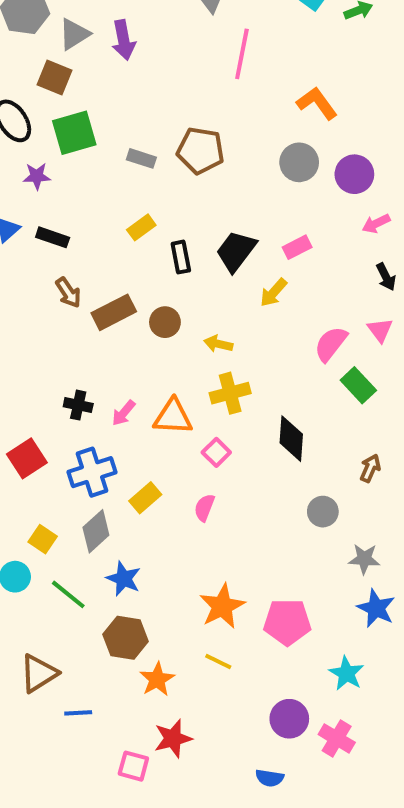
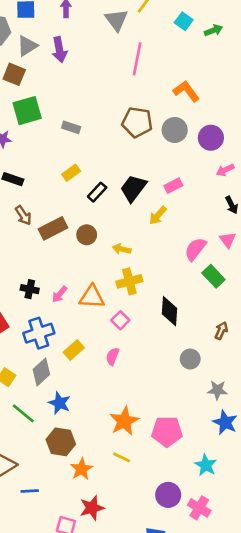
brown pentagon: (201, 151) -> (137, 122), moved
black rectangle: (181, 257) -> (97, 192), turned 54

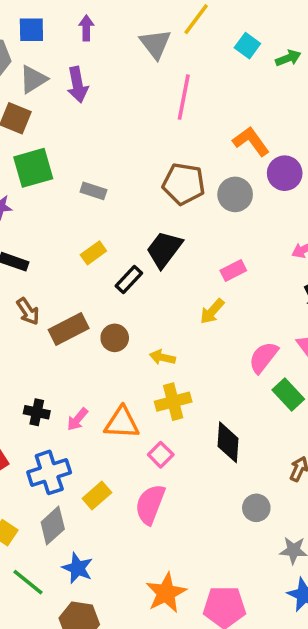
purple circle: (211, 138) -> (285, 173), moved
black trapezoid: (133, 188) -> (164, 249), moved
pink semicircle: (113, 356) -> (150, 504), size x1.6

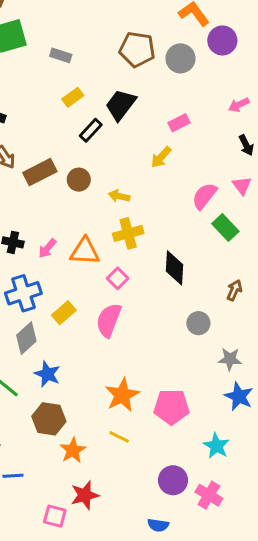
yellow rectangle: (93, 253) -> (73, 97), moved

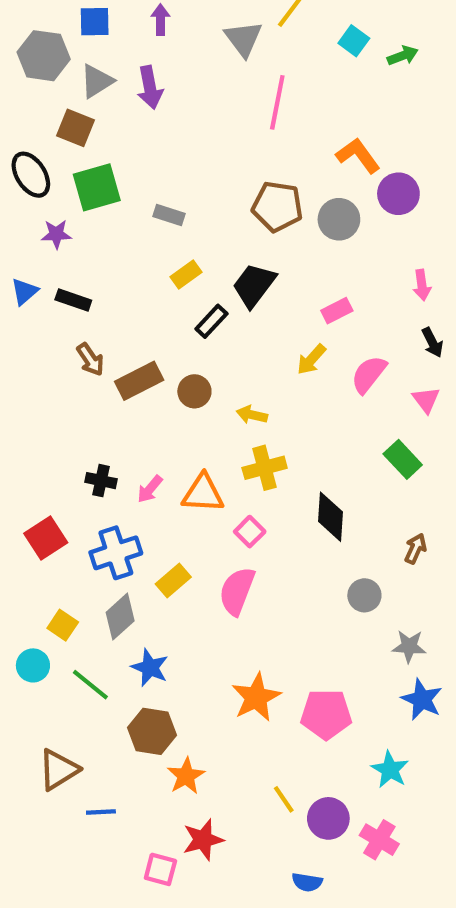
pink arrow: (239, 105) -> (422, 285), turned -72
pink semicircle: (204, 196) -> (369, 374), moved
yellow line: (119, 437) -> (284, 799), moved, turned 30

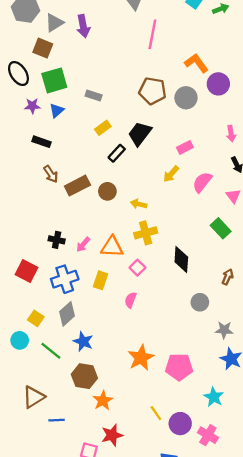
blue triangle: (24, 291) -> (57, 110), moved
red square: (46, 538) -> (27, 271), turned -30
yellow rectangle: (173, 580) -> (100, 280), moved, turned -30
pink semicircle: (237, 591) -> (131, 300), size x0.6

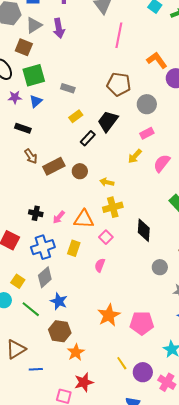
gray circle: (186, 98) -> (147, 104), moved

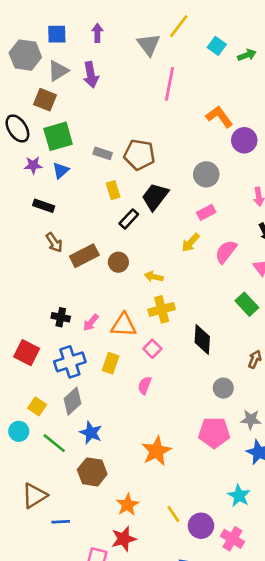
brown pentagon: (119, 84) -> (139, 155), moved
yellow rectangle: (76, 116) -> (113, 190), turned -72
pink pentagon: (142, 323) -> (214, 433), moved
orange star: (76, 352) -> (128, 505), moved

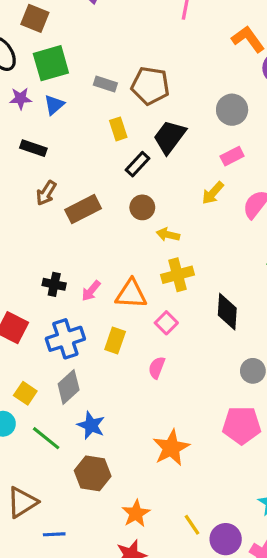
brown arrow: (54, 243) -> (46, 193), turned 66
brown circle: (118, 262) -> (142, 207), moved

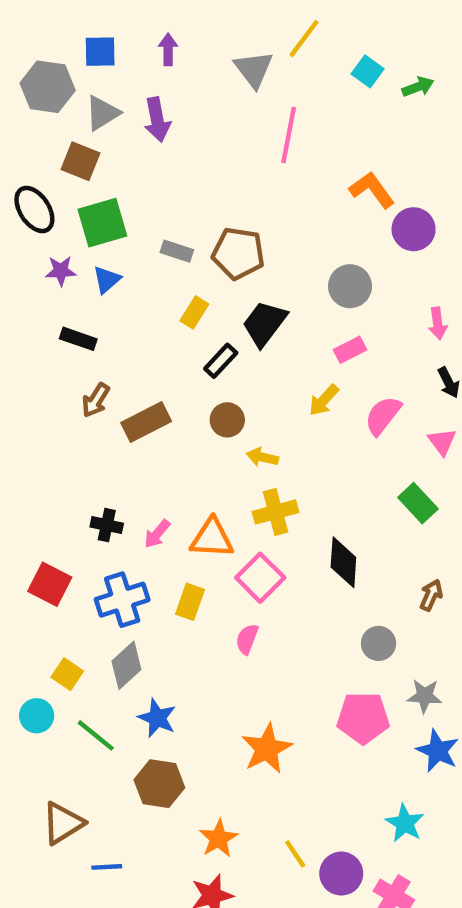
yellow rectangle: (118, 129) -> (194, 312), turned 50
pink square: (166, 323) -> (260, 578), size x1.5

